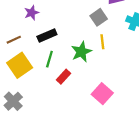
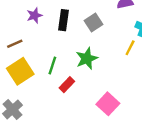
gray square: (99, 17) -> (94, 23), moved
black rectangle: (47, 36) -> (63, 20), moved, turned -60
yellow line: (102, 42) -> (130, 48), moved, turned 32

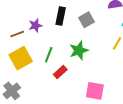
purple star: (35, 15) -> (35, 25), moved
pink square: (108, 104) -> (95, 91), turned -36

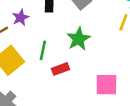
red rectangle: (60, 72) -> (61, 69), turned 32

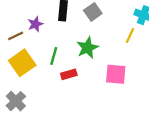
pink square: (106, 85) -> (116, 74), moved

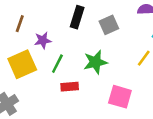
purple star: (35, 24) -> (43, 40), moved
brown line: (16, 36) -> (20, 24), moved, turned -56

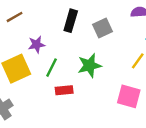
brown line: (20, 24) -> (15, 17), moved, turned 42
pink square: (120, 97) -> (129, 96), moved

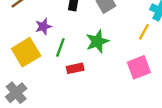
pink square: (129, 96) -> (139, 67), turned -30

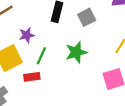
red rectangle: (75, 68) -> (32, 77), moved

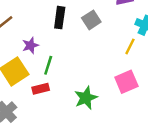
green star: (76, 52) -> (86, 98), moved

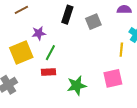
yellow line: (130, 46) -> (121, 50), turned -32
red rectangle: (41, 89) -> (49, 72), moved

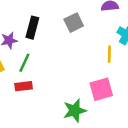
black rectangle: (67, 15) -> (32, 28), moved
green star: (77, 85) -> (75, 111), moved

